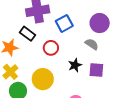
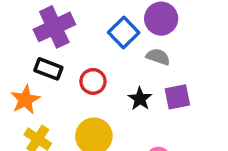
blue square: (64, 23) -> (124, 33), moved

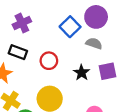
purple cross: (54, 27) -> (22, 23), size x0.7

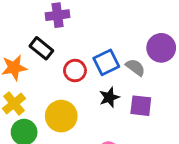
purple circle: (96, 17) -> (161, 48), moved
blue square: (70, 27) -> (106, 62), moved

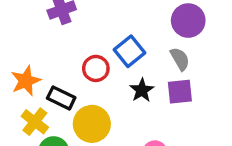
black rectangle: (41, 48) -> (61, 98), moved
gray semicircle: (135, 67) -> (180, 59), moved, turned 36

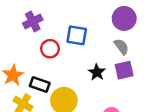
blue square: (129, 51) -> (77, 35), moved, turned -35
red circle: (96, 68) -> (50, 49), moved

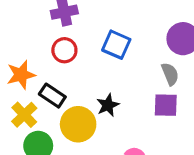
red circle: (50, 49) -> (64, 50), moved
black star: (97, 72) -> (108, 105), moved

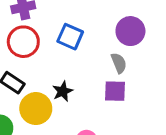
red circle: (64, 50) -> (23, 42), size x1.4

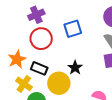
blue square: (70, 37) -> (73, 29), turned -30

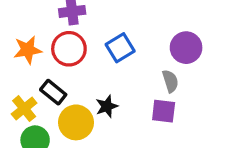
blue square: (73, 29) -> (120, 48), turned -30
orange star: (17, 59) -> (28, 50), moved

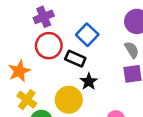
orange star: (28, 50) -> (19, 71), moved
black rectangle: (53, 92) -> (75, 59), moved

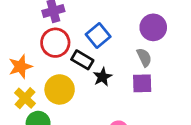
black star: (89, 82) -> (102, 77), moved
yellow circle: (69, 100) -> (60, 89), moved

